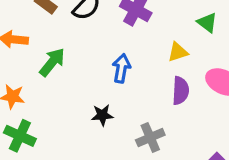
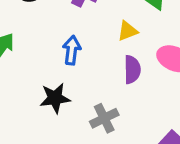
black star: (102, 115) -> (55, 98), size x1.4

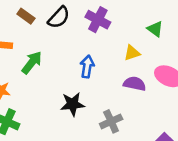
purple semicircle: (132, 70) -> (135, 84), turned -80

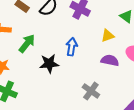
black star: (73, 104) -> (49, 64), moved
gray cross: (111, 121) -> (91, 91), turned -30

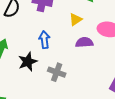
gray cross: (91, 91) -> (57, 72), moved

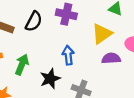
yellow triangle: (76, 19) -> (102, 34), size x1.5

